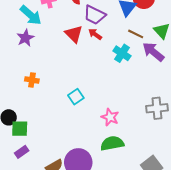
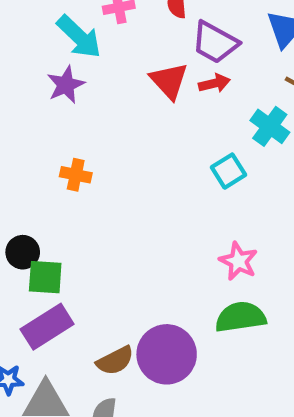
red arrow: (95, 34) -> (214, 83), turned 128
cyan square: (76, 97) -> (228, 171), moved
purple rectangle: (22, 152) -> (47, 327), size x1.6

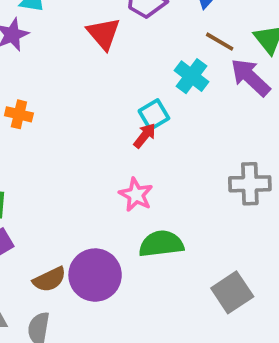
red arrow: (214, 83) -> (145, 136), moved, turned -40
pink star: (238, 261) -> (136, 195), moved

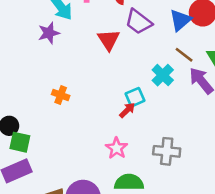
orange cross: (19, 114) -> (61, 95), moved
gray cross: (250, 184) -> (167, 151), moved

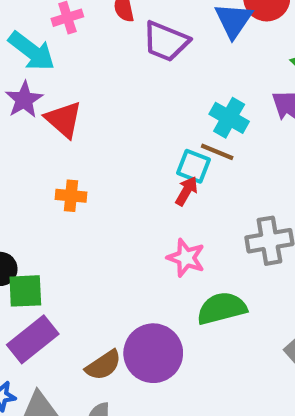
red triangle: (109, 40) -> (64, 119), moved
brown line: (184, 55) -> (217, 152), moved
cyan square: (135, 97) -> (193, 166), turned -30

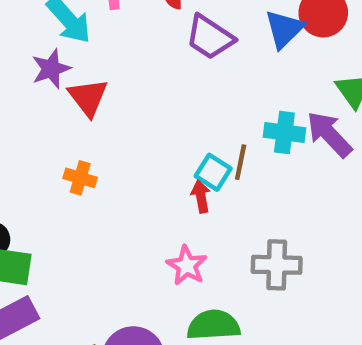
cyan cross: (229, 118) -> (284, 132), moved, turned -33
brown line: (217, 152) -> (241, 162), turned 68
red arrow: (187, 191) -> (201, 196), turned -52

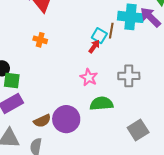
cyan cross: (284, 132) -> (130, 17), size x1.4
red arrow: (201, 196) -> (94, 46), turned 48

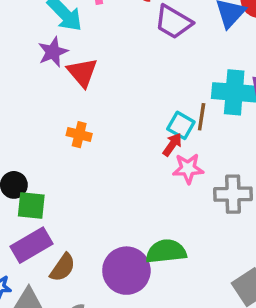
pink star: (89, 77) -> (188, 169), moved, turned -30
green semicircle: (101, 104) -> (166, 251), moved
brown semicircle: (42, 121) -> (63, 267), moved, turned -30

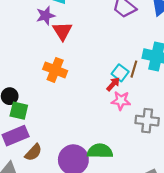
orange cross: (79, 135) -> (55, 70), size x1.5

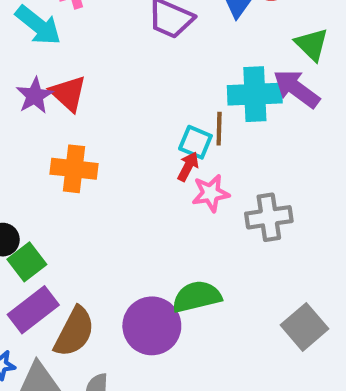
purple star: (46, 16) -> (35, 96), moved
green square: (19, 111) -> (27, 262), turned -36
brown semicircle: (33, 152) -> (74, 332), size x1.4

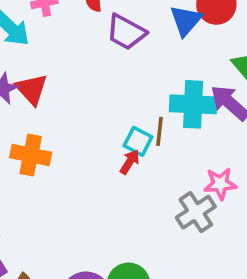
pink star: (211, 193) -> (220, 184), moved
gray cross: (269, 217) -> (196, 212), turned -30

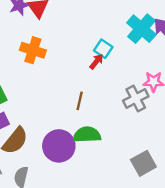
cyan cross: (193, 104) -> (141, 29), turned 32
brown line: (159, 131) -> (80, 101), moved

